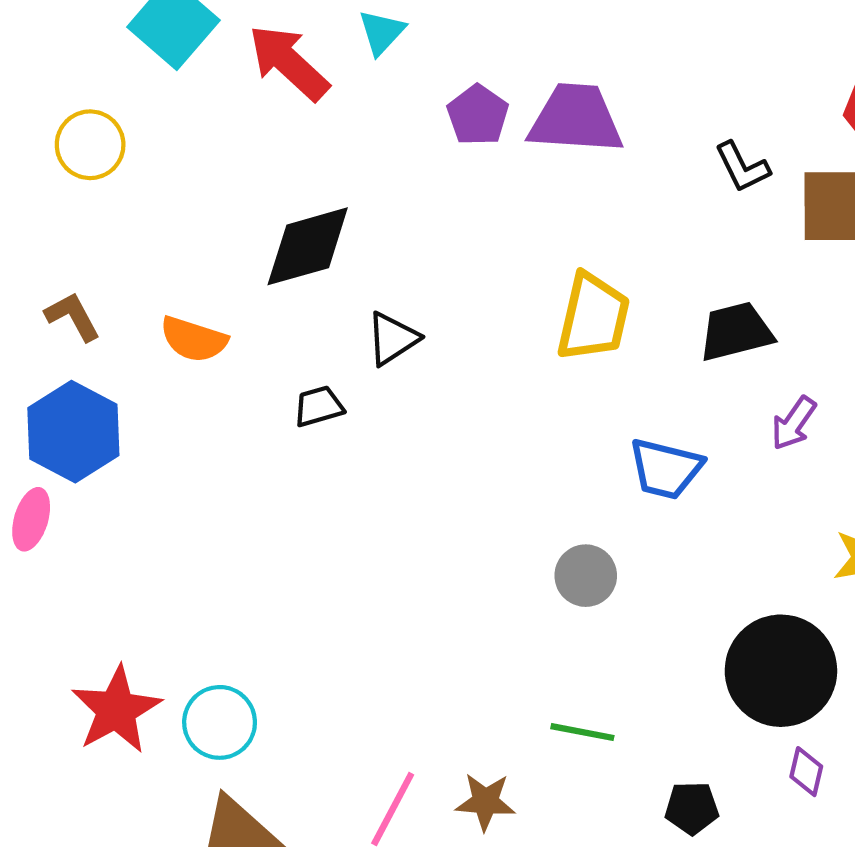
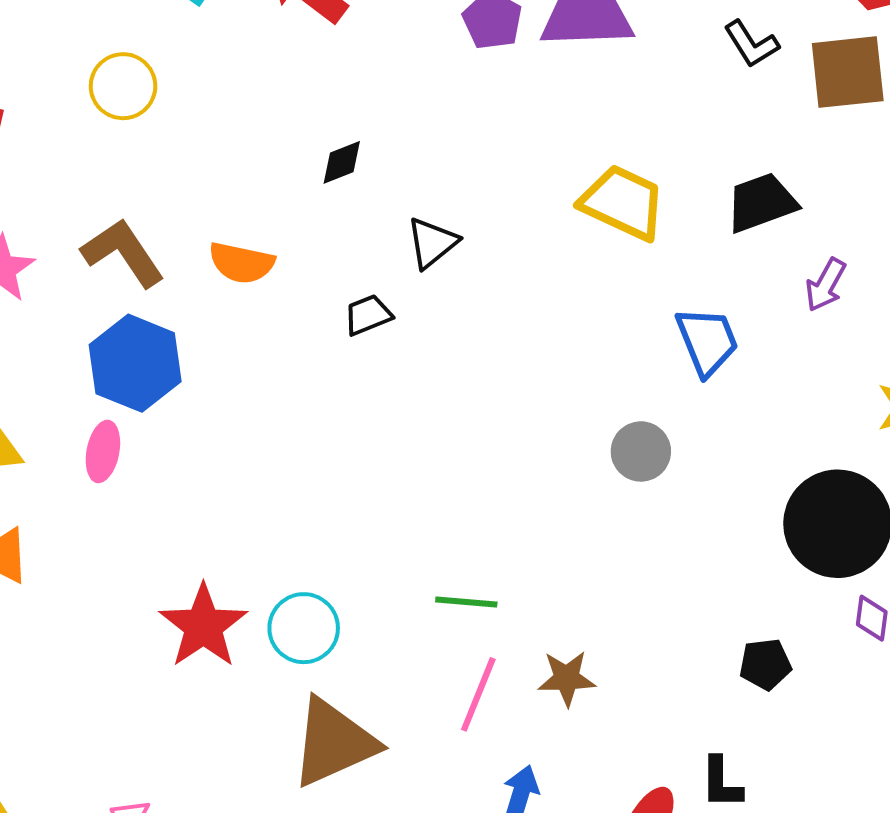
black diamond: (308, 246) -> (342, 162), size x0.5
brown L-shape: (73, 317) -> (123, 253), size x1.5
yellow trapezoid: (593, 317) -> (623, 203), turned -72
blue trapezoid: (666, 469) -> (707, 341), turned -120
green line: (582, 732) -> (466, 602), moved

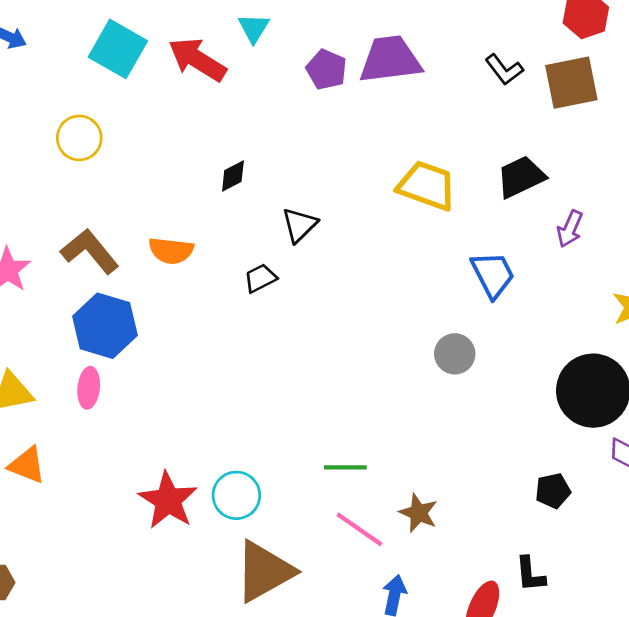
brown star: (567, 678) -> (419, 513), turned 30
pink line: (478, 694) -> (359, 529), turned -72

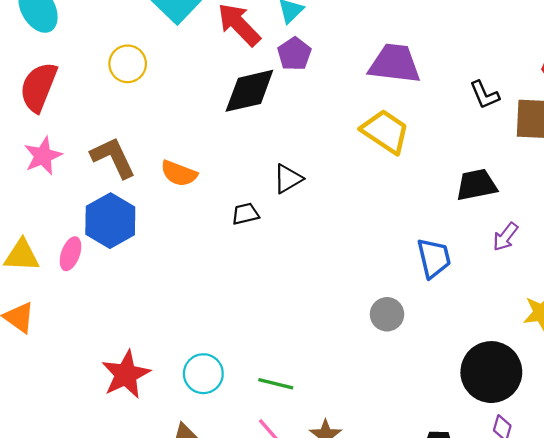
purple pentagon: (326, 70) -> (294, 54), moved
black diamond: (233, 176) -> (249, 91), moved, size x2.0
yellow trapezoid: (427, 186) -> (385, 131), moved
pink ellipse: (89, 388) -> (71, 254), moved
cyan circle: (236, 495) -> (203, 374), moved

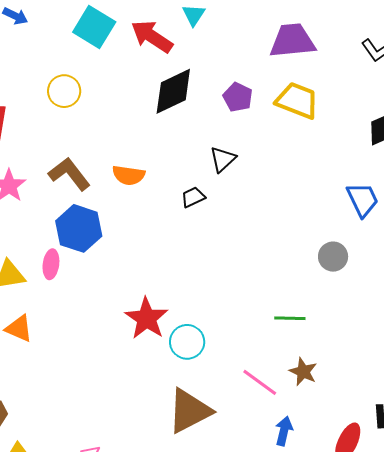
purple pentagon: (294, 54) -> (238, 97), moved
red star: (126, 374) -> (147, 318), moved
green line: (276, 384) -> (290, 318), moved

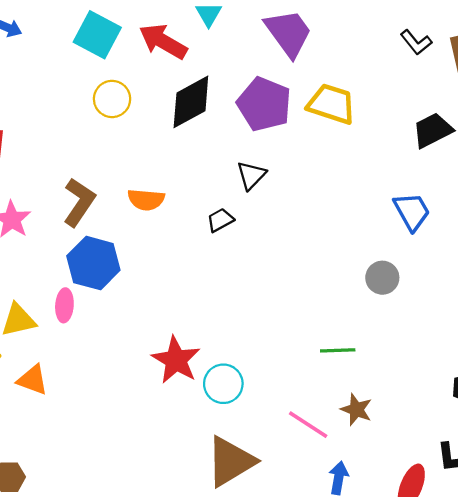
purple trapezoid: (292, 41) -> (288, 33), moved, turned 63
yellow circle: (64, 91) -> (112, 99), moved
purple pentagon: (238, 97) -> (264, 104), size x1.6
brown L-shape: (69, 174) -> (79, 202), turned 75

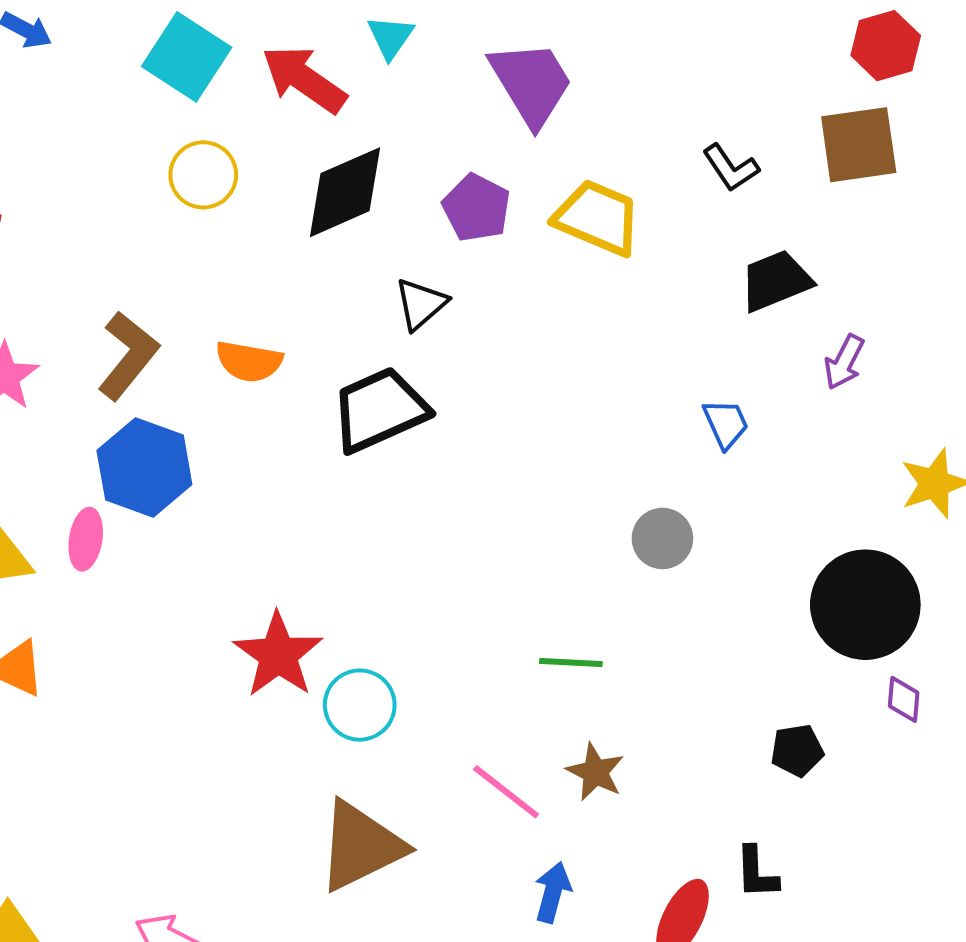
black L-shape: (416, 42) -> (731, 168), moved
purple pentagon: (264, 104) -> (476, 208), size x0.7
black triangle: (251, 175) -> (421, 304), moved
blue trapezoid: (412, 211) -> (726, 424), size x0.7
black trapezoid: (220, 220) -> (380, 410), size x2.0

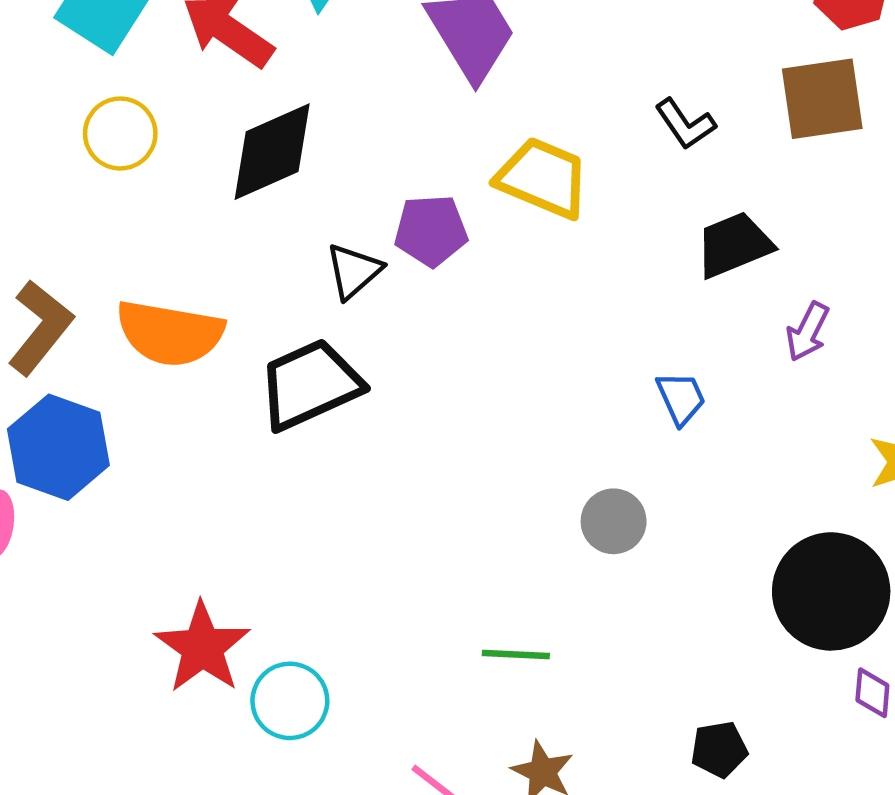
purple pentagon: (476, 208) -> (431, 231), moved, turned -30
orange semicircle: (249, 361) -> (170, 333), size x1.5
black pentagon: (797, 750) -> (719, 749), moved

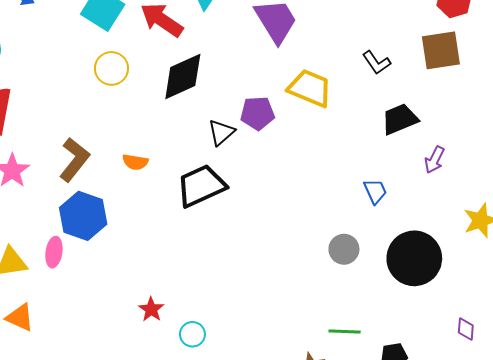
orange semicircle: (170, 333) -> (135, 162), size x0.5
black circle: (831, 591) -> (414, 258), moved
red star: (202, 647) -> (151, 309), size x0.6
green line: (516, 655) -> (345, 331), moved
cyan circle: (290, 701) -> (192, 334), size x0.7

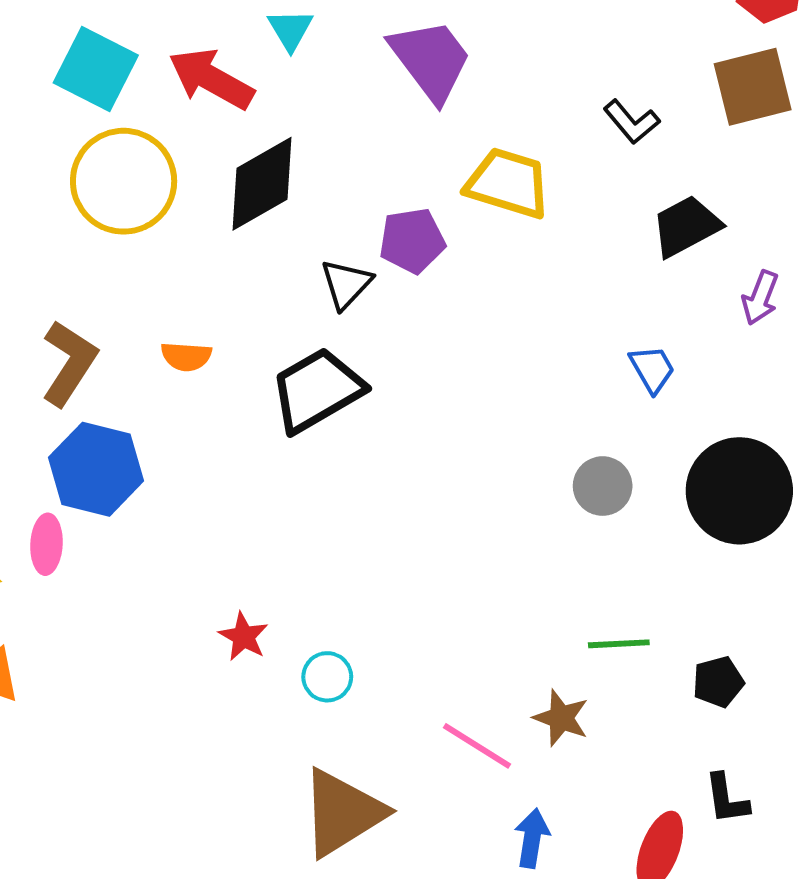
yellow circle: (111, 68) -> (124, 181), size x1.6

